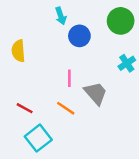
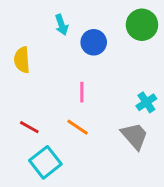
cyan arrow: (61, 16) -> (61, 25), moved
cyan cross: (127, 63) -> (146, 102), moved
gray trapezoid: (96, 93) -> (135, 136), moved

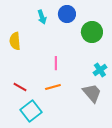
green circle: (142, 25) -> (92, 32), moved
blue circle: (94, 42) -> (67, 14), moved
orange line: (78, 127) -> (53, 87), turned -49

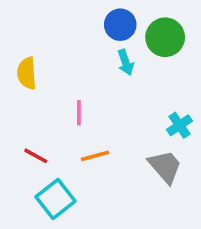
cyan arrow: (42, 17) -> (126, 62), moved
green circle: (92, 32) -> (165, 37), moved
pink line: (56, 63) -> (79, 113), moved

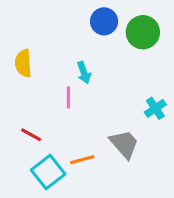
cyan arrow: (126, 62) -> (84, 73), moved
orange line: (95, 156) -> (82, 160), moved
gray trapezoid: (165, 167) -> (124, 144), moved

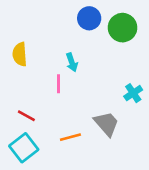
cyan square: (48, 172) -> (24, 148), moved

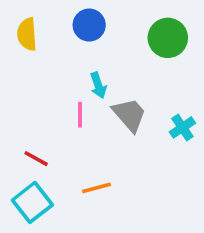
blue circle: (89, 18) -> (89, 25), moved
yellow semicircle: (20, 54) -> (27, 34), moved
gray trapezoid: (106, 124) -> (129, 115), moved

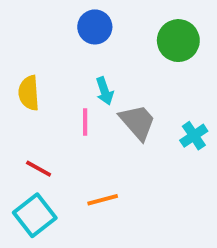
yellow semicircle: (27, 34) -> (29, 93), moved

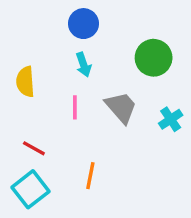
green circle: (178, 41) -> (154, 58), moved
cyan arrow: (105, 91) -> (83, 65), moved
orange line: (103, 200) -> (90, 176), turned -64

